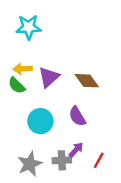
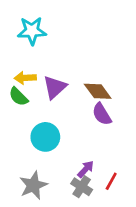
purple semicircle: (77, 116) -> (102, 114), moved
gray cross: (62, 160) -> (82, 187), moved, turned 36

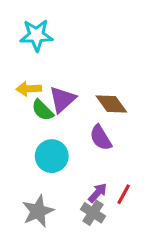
green semicircle: (18, 97) -> (43, 110), moved
purple semicircle: (102, 114) -> (101, 138), moved
red line: (111, 181) -> (124, 194), moved

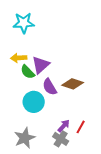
brown diamond: (111, 104) -> (73, 84), moved, turned -35
purple semicircle: (101, 138) -> (50, 87), moved

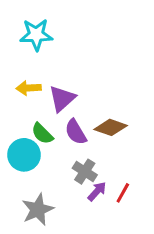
green semicircle: (28, 72) -> (42, 134), moved
cyan circle: (34, 102) -> (24, 155), moved
gray cross: (61, 139) -> (85, 172), moved

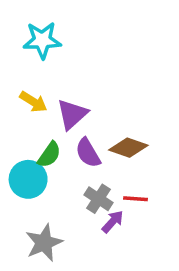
yellow arrow: (29, 88) -> (33, 102), turned -145
green semicircle: (42, 134) -> (49, 155), turned -100
red line: (123, 193) -> (136, 199), moved, turned 65

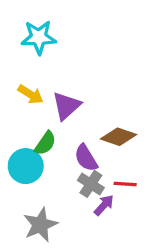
purple semicircle: (88, 153) -> (86, 158), moved

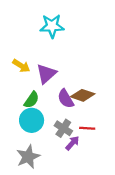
cyan star: (39, 37) -> (52, 26), moved
purple semicircle: (86, 158) -> (66, 99), moved
cyan circle: (26, 166) -> (32, 120), moved

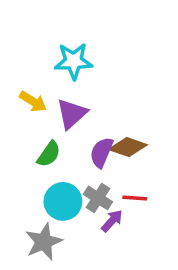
cyan star: (52, 26) -> (73, 61), moved
purple semicircle: (66, 99) -> (102, 152), turned 54
cyan circle: (32, 120) -> (63, 201), moved

